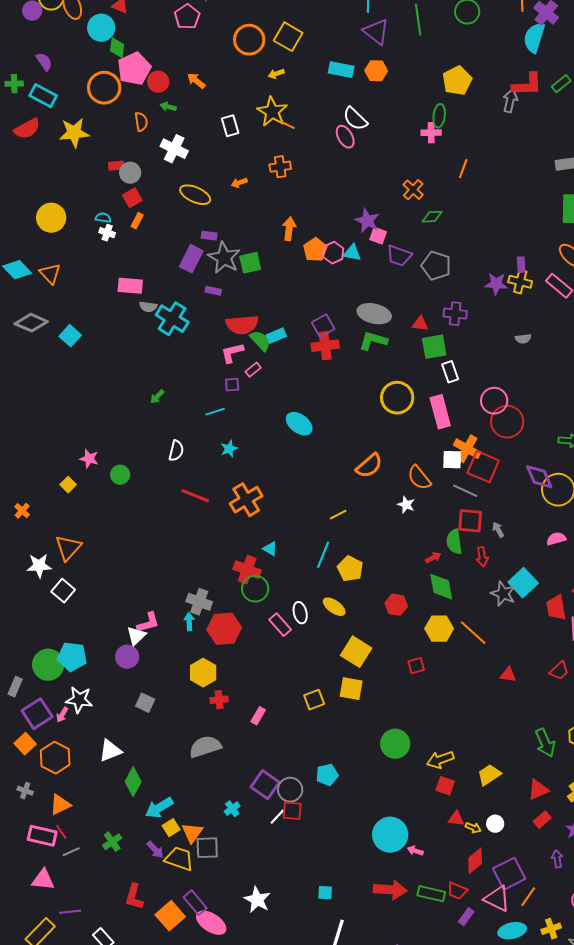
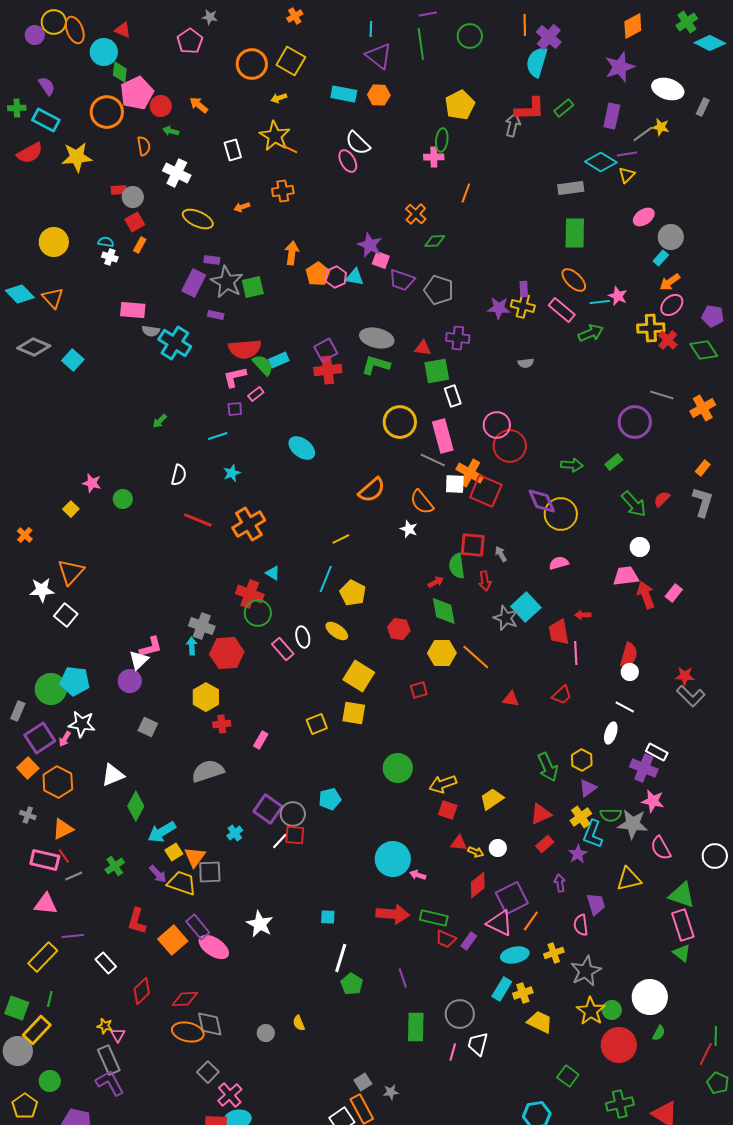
gray line: (465, 491) -> (433, 460), moved
red trapezoid: (457, 891) -> (446, 939), moved

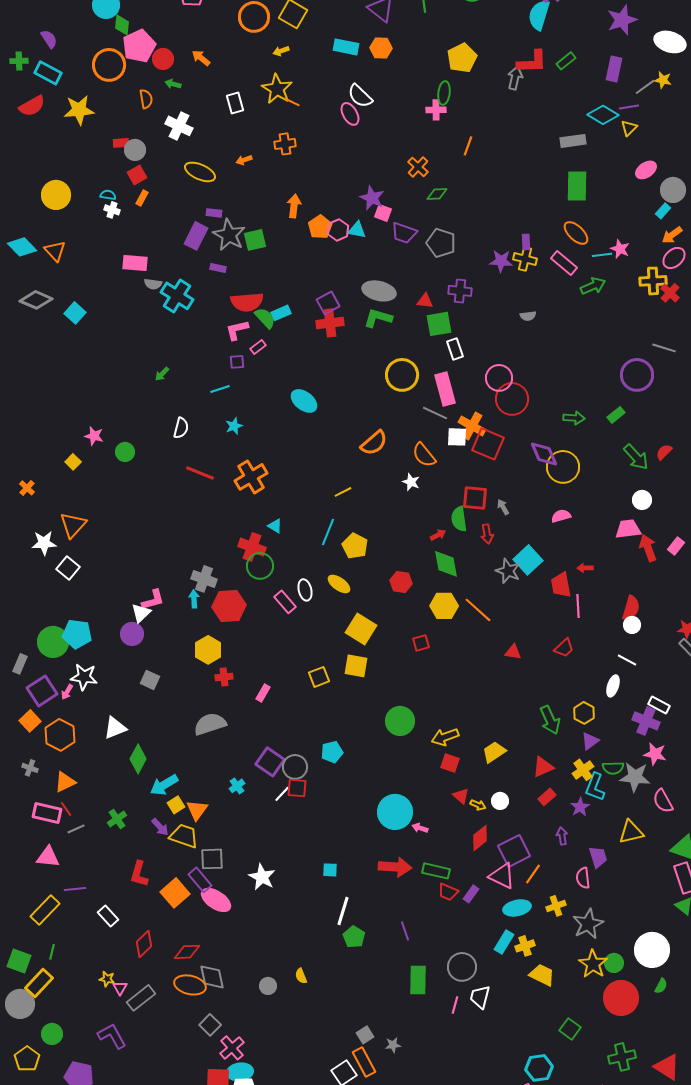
red triangle: (459, 843) -> (461, 796), turned 36
gray square: (210, 872) -> (212, 859), moved
gray rectangle: (109, 1060) -> (141, 998), moved, turned 76

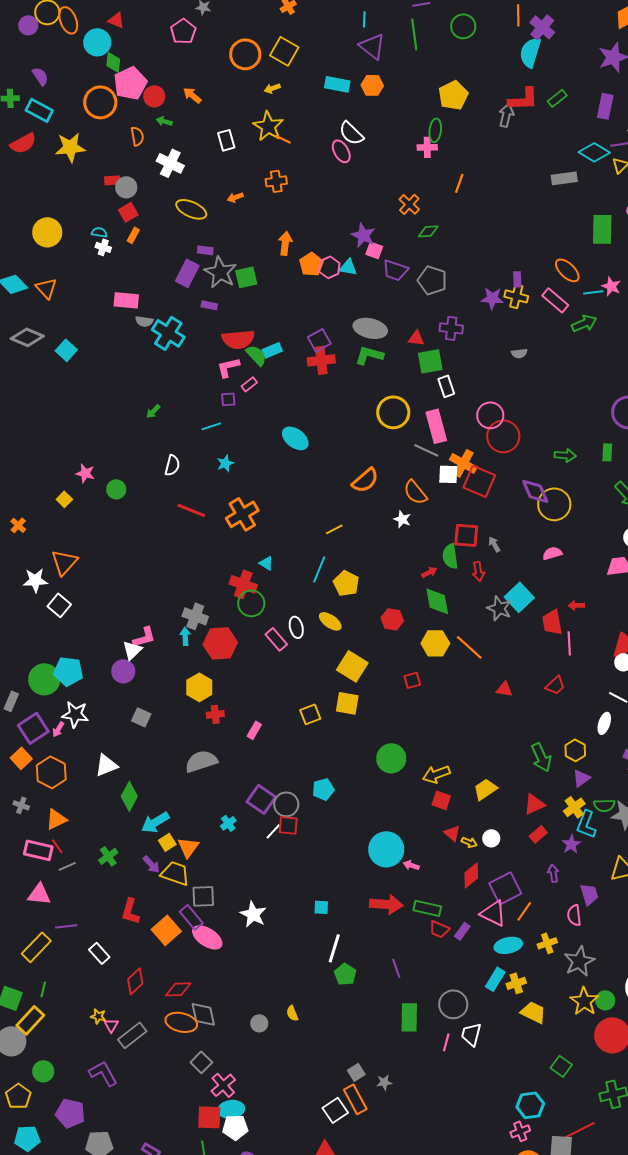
green rectangle: (577, 186) -> (602, 229), moved
green rectangle: (616, 415) -> (607, 452), turned -48

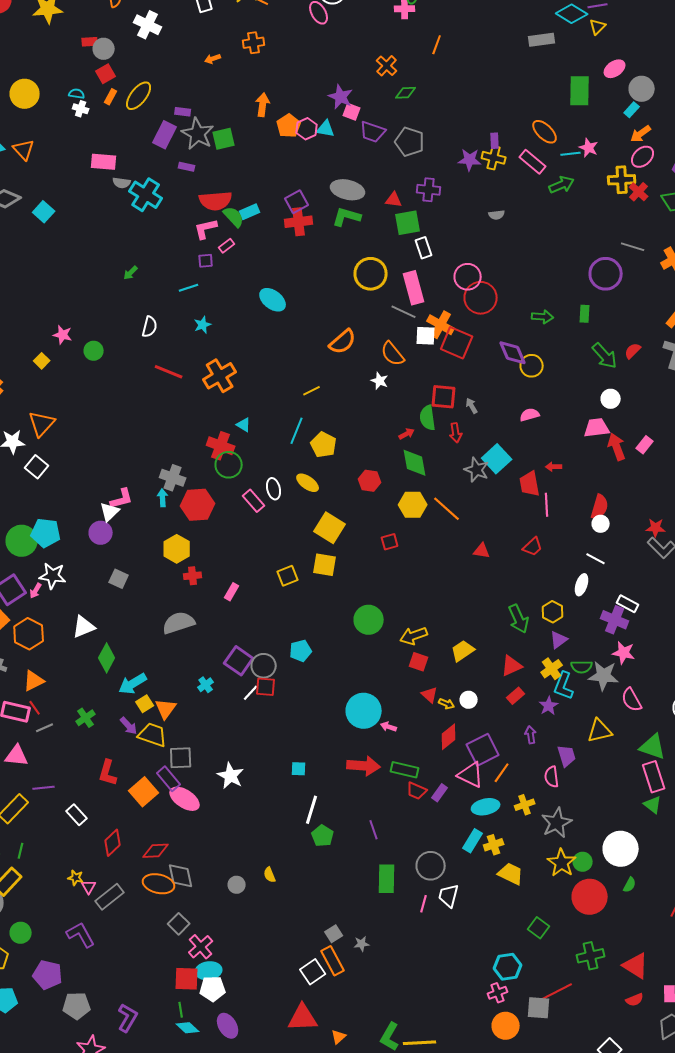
yellow ellipse: (191, 209) -> (139, 96), moved, turned -76
yellow circle: (554, 504) -> (532, 366), size x0.7

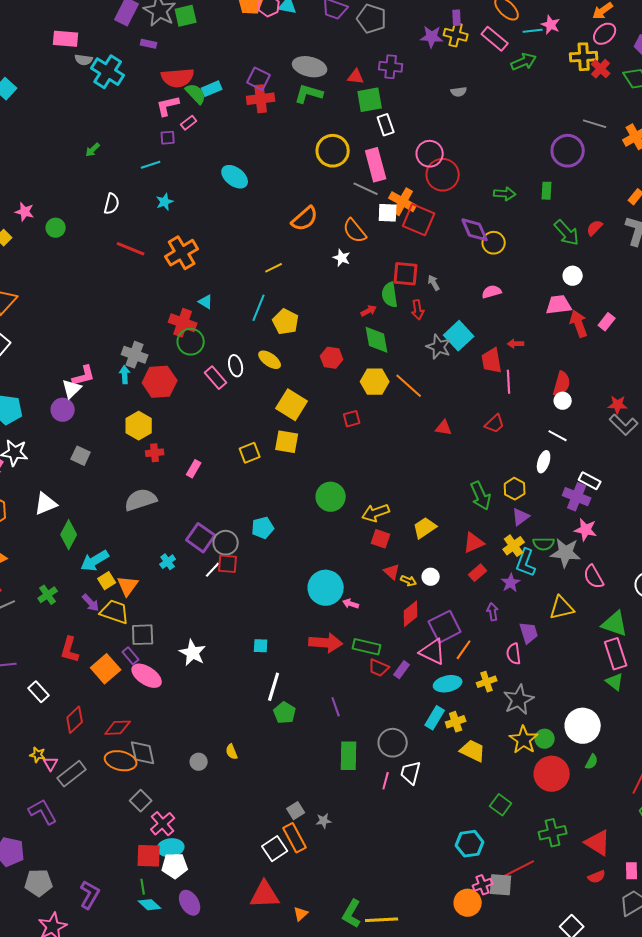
purple square: (297, 202) -> (259, 79), turned -35
purple rectangle: (169, 779) -> (131, 656), size x0.7
pink cross: (498, 993) -> (483, 885), moved

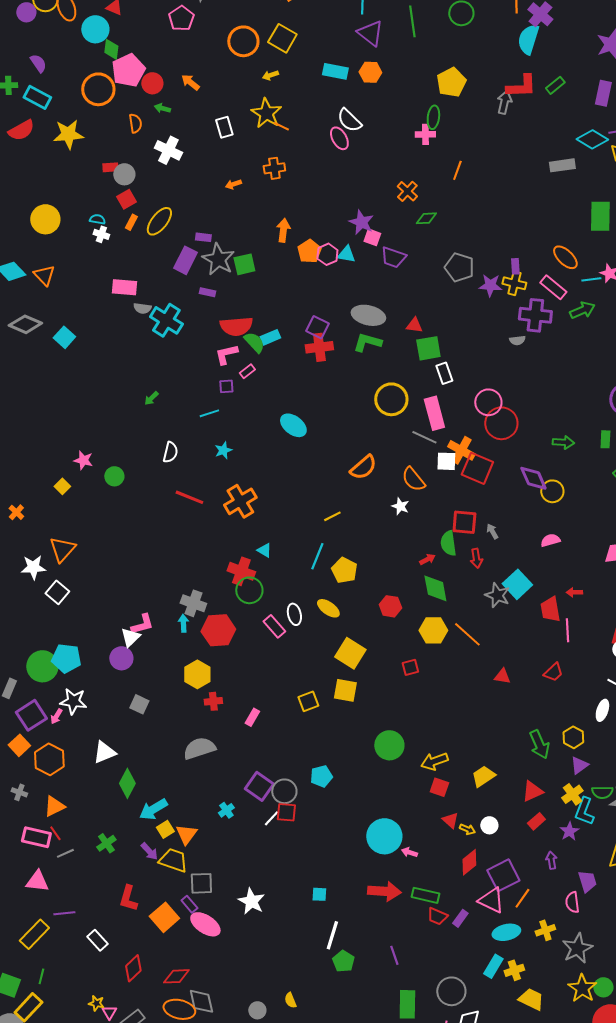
gray pentagon: (372, 19) -> (459, 267), moved
purple cross: (391, 67) -> (535, 315), moved, size x1.4

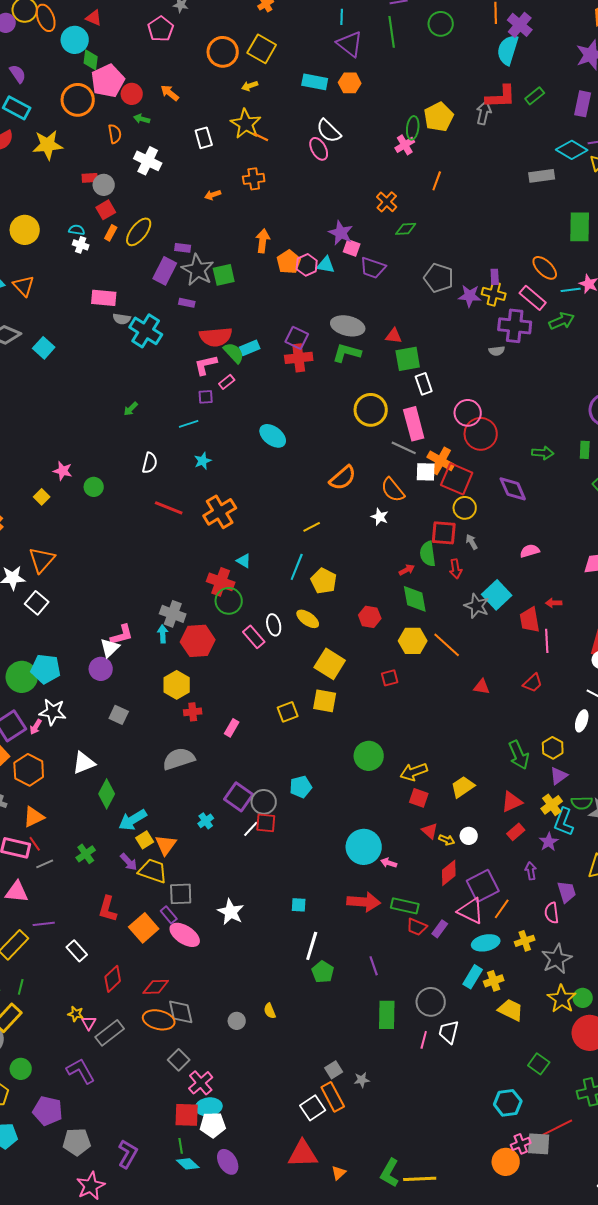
yellow pentagon: (451, 82) -> (439, 117), moved
pink cross: (425, 134) -> (405, 145), turned -30
yellow circle: (552, 491) -> (465, 508), moved

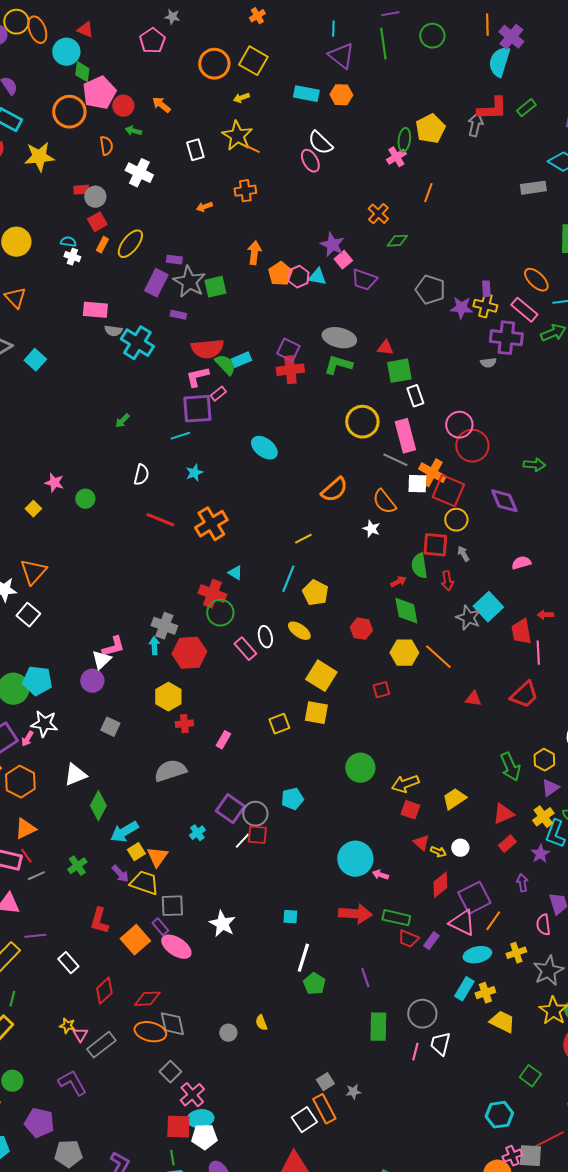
pink square: (352, 248) -> (343, 260), turned 30
purple square: (206, 397) -> (197, 409), size x2.0
red trapezoid: (533, 683) -> (524, 695), size x1.4

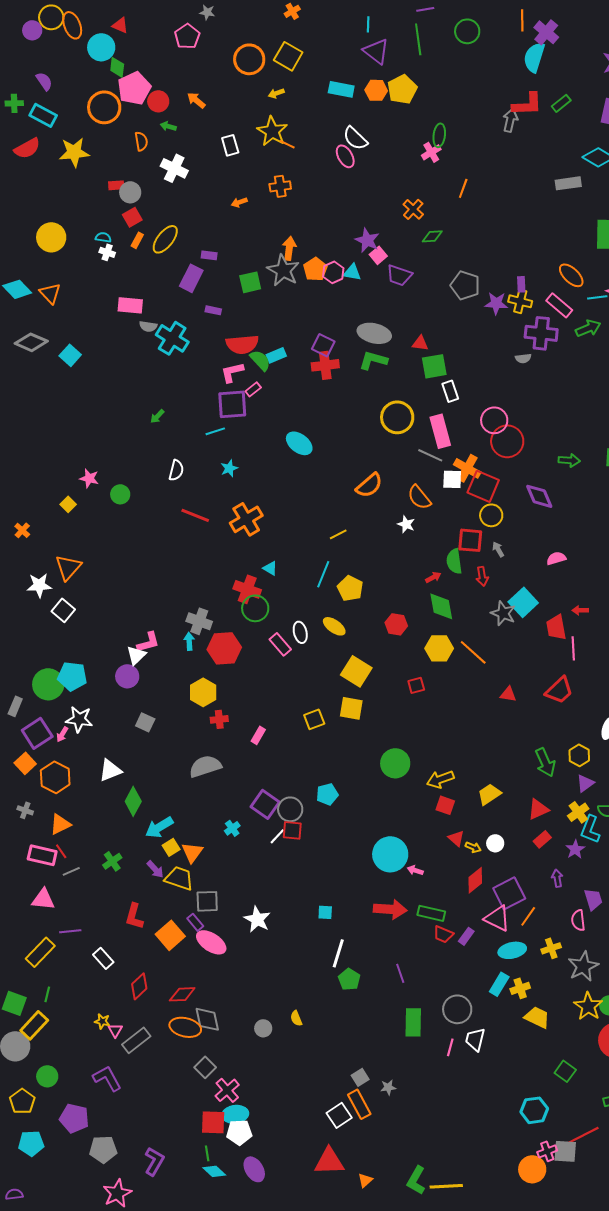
yellow pentagon: (430, 129) -> (402, 89), moved
gray star: (189, 282) -> (283, 270), moved

